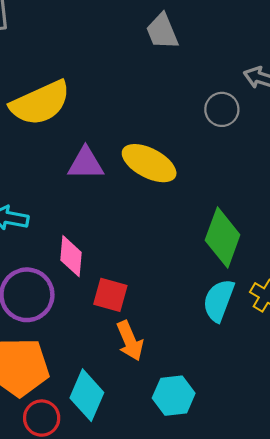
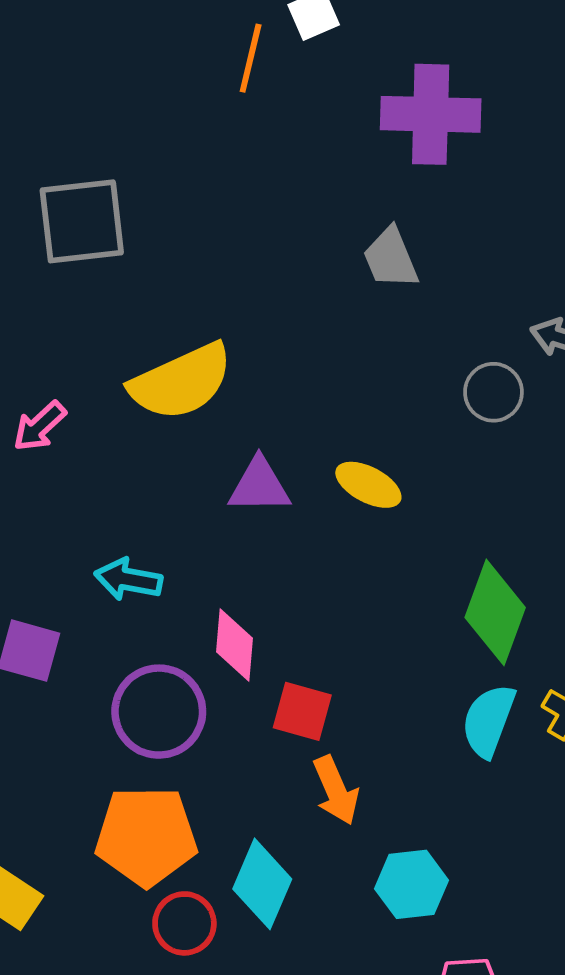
yellow ellipse: (149, 163) -> (368, 485), size x0.7

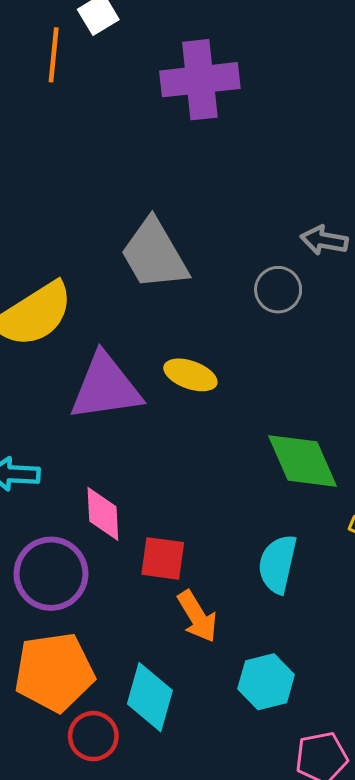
gray trapezoid: (391, 258) -> (154, 254), moved, size x1.5
purple triangle: (259, 486) -> (105, 387), size x1.5
green diamond: (495, 612) -> (303, 461), turned -36
cyan semicircle: (488, 721) -> (278, 564), moved

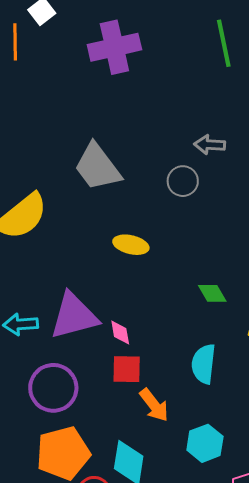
purple triangle: (105, 387) -> (74, 316), moved
green diamond: (303, 461) -> (212, 293), size x0.6
pink diamond: (103, 514) -> (120, 333), moved, size x0.7

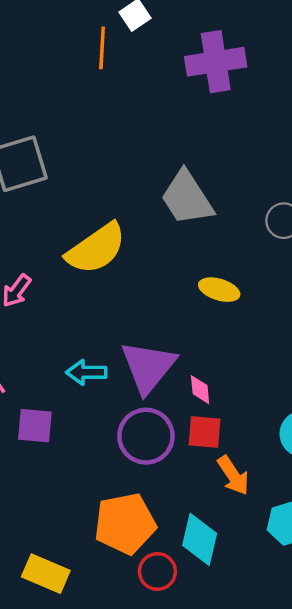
purple triangle: (74, 316) -> (148, 367), turned -40
purple circle: (53, 388) -> (146, 436), moved

